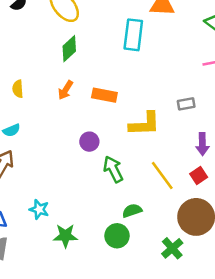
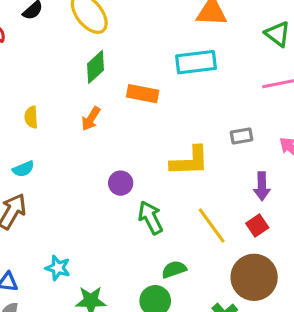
cyan rectangle: (133, 35) -> (196, 62), moved, turned 76
orange rectangle: (104, 95) -> (143, 94), moved

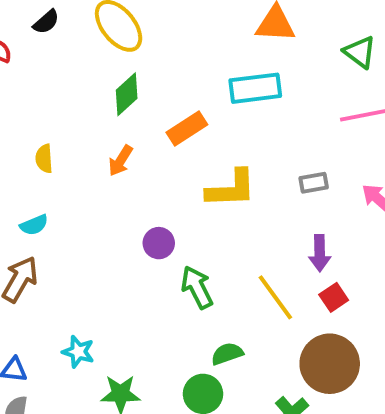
orange rectangle: (143, 94) -> (187, 128), turned -44
yellow L-shape: (190, 161) -> (231, 189), moved
purple arrow: (262, 186) -> (320, 253), moved

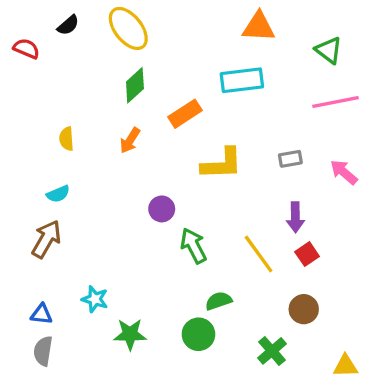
brown circle: (330, 364) -> (304, 309), size x0.6

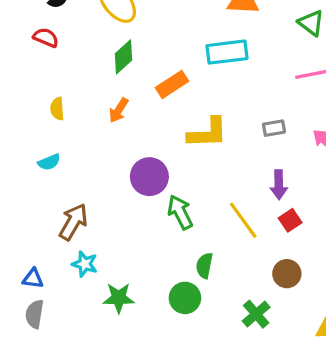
red semicircle: (26, 49) -> (46, 38), moved
purple circle: (162, 209) -> (149, 177), size x1.5
brown arrow: (46, 239) -> (73, 222), moved
green semicircle: (219, 301) -> (204, 266), turned -60

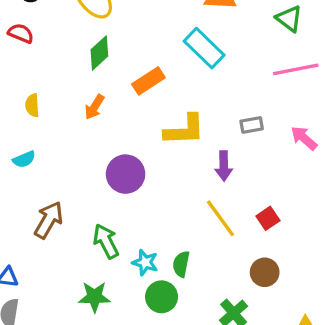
cyan rectangle: (227, 52) -> (204, 48), turned 51
purple arrow: (279, 185) -> (224, 166), moved
green arrow: (180, 212) -> (106, 241), moved
cyan star: (85, 264) -> (145, 262), moved

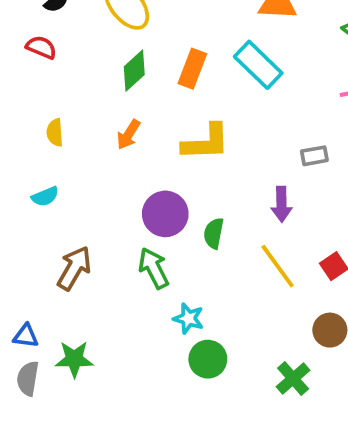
orange rectangle: (148, 81) -> (192, 69), moved, turned -36
yellow L-shape: (184, 130) -> (206, 142), moved
green arrow: (106, 241) -> (154, 268), moved
green semicircle: (181, 264) -> (214, 233), moved
green star: (94, 297) -> (74, 359), moved

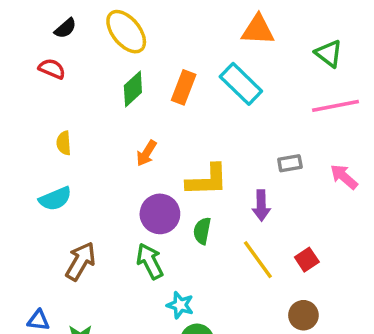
orange arrow: (128, 134) -> (146, 153), moved
yellow L-shape: (206, 142) -> (207, 180), moved
cyan semicircle: (45, 196) -> (55, 199), size x1.4

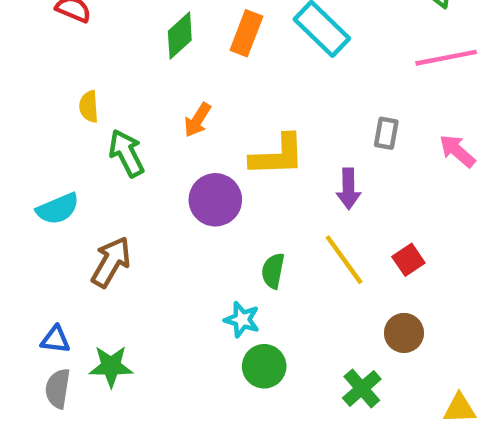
gray rectangle: (290, 163) -> (386, 133), turned -70
cyan semicircle: (55, 199) -> (58, 209), moved
green semicircle: (202, 231) -> (273, 271), moved
green arrow: (150, 261) -> (127, 153), moved

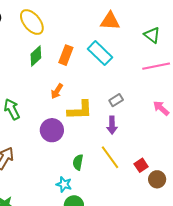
orange arrow: (198, 120) -> (57, 91), moved
gray rectangle: (386, 133) -> (116, 100), moved, turned 48
red square: (408, 260) -> (141, 165), moved
brown circle: (404, 333) -> (157, 179), moved

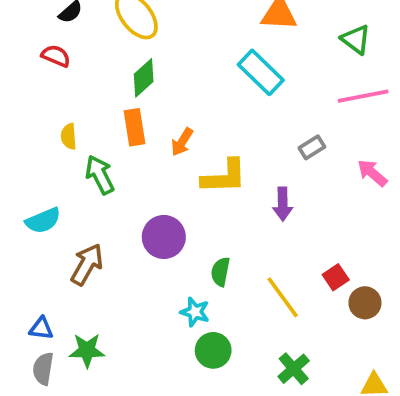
orange rectangle: (66, 55) -> (135, 127), moved, turned -30
gray rectangle: (116, 100) -> (312, 147), moved
purple circle: (52, 130) -> (164, 237), moved
yellow line: (110, 157) -> (283, 297), moved

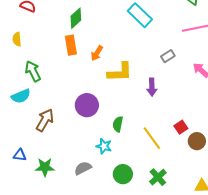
yellow semicircle: (69, 136) -> (17, 39), moved
green arrow: (100, 175) -> (33, 71), moved
green circle: (213, 350) -> (123, 174), moved
gray semicircle: (43, 369) -> (83, 168), moved, turned 54

